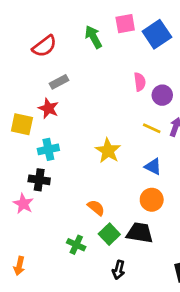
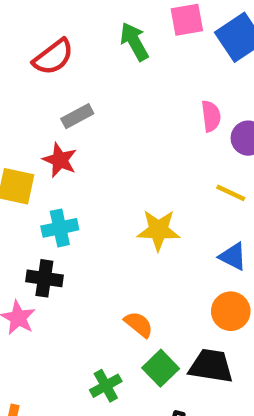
yellow star: (108, 151) -> (158, 230), turned -30
green cross: (76, 245) -> (106, 386), turned 36

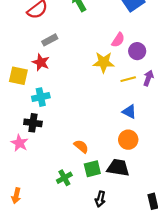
pink semicircle: (211, 116) -> (118, 40), turned 40
yellow line: (231, 193) -> (128, 79), turned -40
yellow star: (158, 230) -> (104, 62), moved
green square: (161, 368) -> (92, 169), turned 30

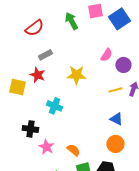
yellow star: (104, 62) -> (76, 75), moved
cyan cross: (41, 97) -> (54, 106), moved, turned 35
pink star: (20, 143) -> (46, 147), moved

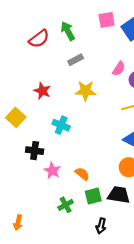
green arrow: (71, 21) -> (68, 31), moved
gray rectangle: (45, 55) -> (76, 60), moved
yellow square: (17, 87) -> (16, 117), moved, turned 30

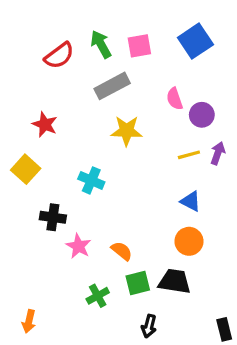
pink square: (107, 20) -> (139, 46), moved
gray rectangle: (76, 60) -> (112, 86), size x1.5
pink semicircle: (119, 69) -> (175, 99), turned 128
red star: (42, 91) -> (45, 124), moved

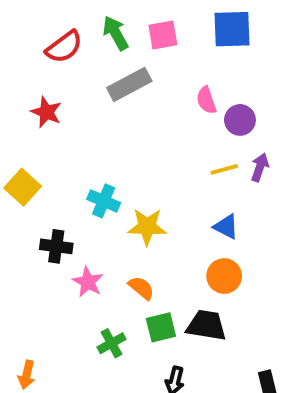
blue square: (195, 41) -> (232, 29), turned 32
red star: (45, 124) -> (46, 112), moved
yellow star: (127, 131) -> (147, 227), moved

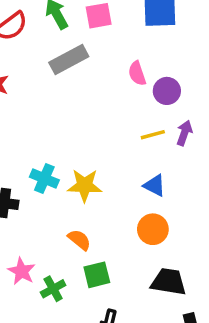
cyan cross: (104, 201) -> (44, 178), moved
pink star: (88, 282) -> (22, 271), moved
black trapezoid: (206, 325) -> (169, 282), moved

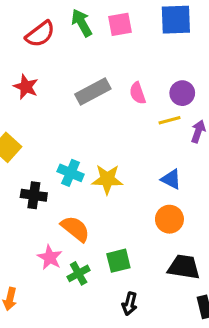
gray rectangle: (69, 59) -> (93, 91), moved
pink semicircle: (137, 73) -> (138, 93), moved
yellow line: (153, 135) -> (169, 120), moved
orange semicircle: (79, 240) -> (75, 229), moved, size x1.4

